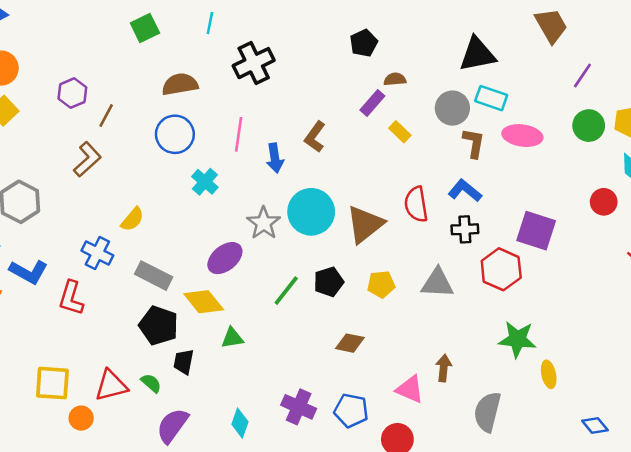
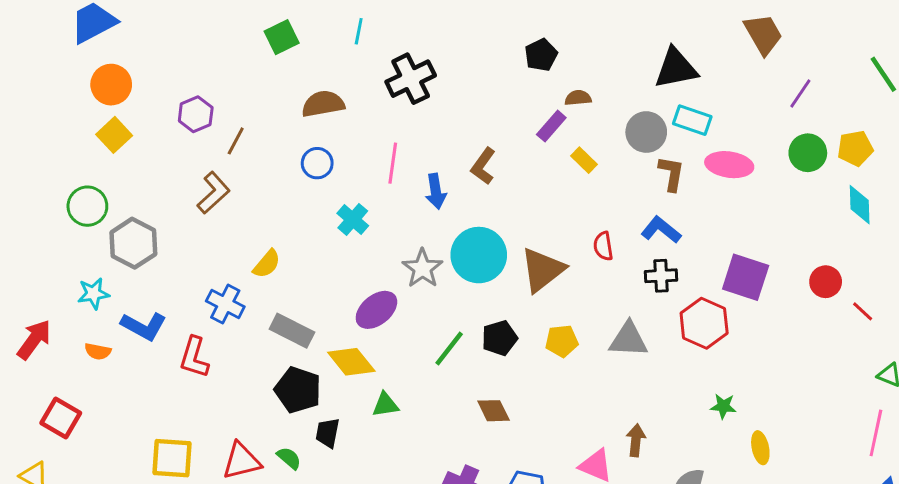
blue circle: (175, 134) -> (317, 163), size x0.7
red circle: (604, 202) -> (826, 282), moved
red semicircle: (416, 204) -> (603, 246), size x0.7
green star: (517, 339) -> (723, 406), size x0.6
brown diamond: (350, 343) -> (494, 411), moved, turned 52

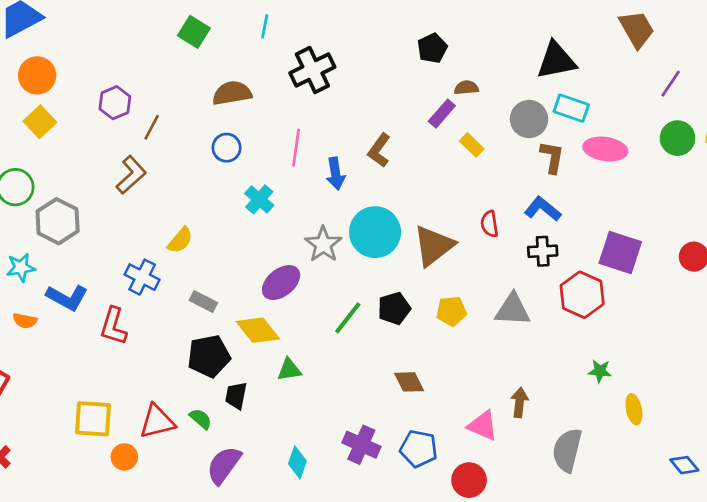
green square: (282, 37) -> (194, 32), turned -32
gray rectangle: (292, 331) -> (203, 302), size x0.7
black pentagon: (298, 390) -> (209, 356), turned -30
brown diamond: (494, 411) -> (409, 382), moved

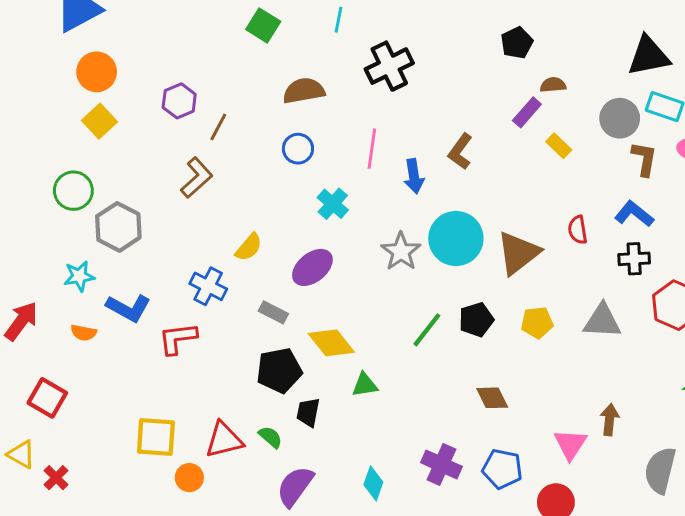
purple ellipse: (281, 283) -> (312, 267), moved
red L-shape: (113, 326) -> (178, 338), turned 66
pink triangle: (483, 426) -> (570, 444), turned 40

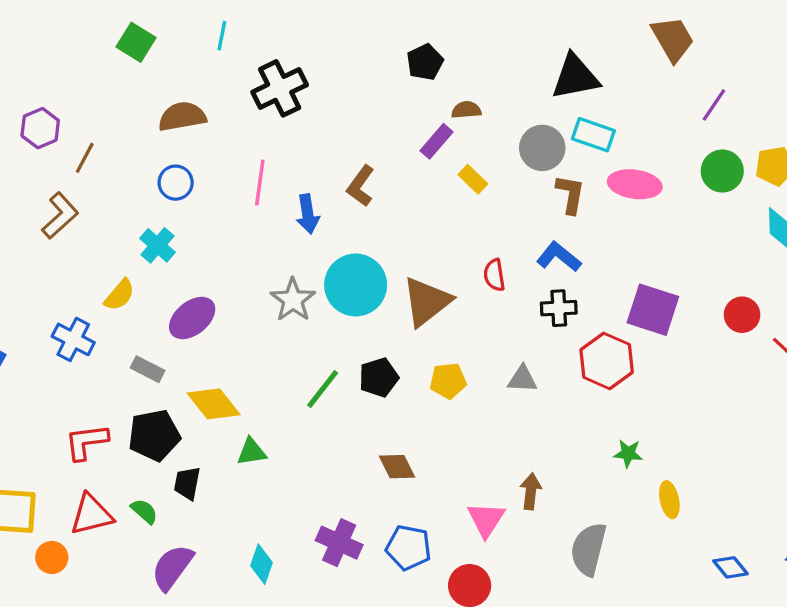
cyan cross: (333, 204) -> (157, 245), moved
gray triangle: (602, 321) -> (522, 379), size x0.7
red L-shape: (178, 338) -> (86, 442), moved

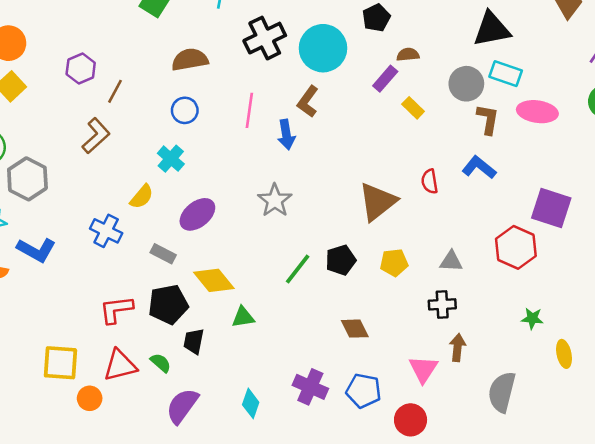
brown L-shape: (361, 186) -> (308, 101), moved
cyan circle: (356, 285) -> (323, 48), moved
black cross: (559, 308) -> (442, 304), moved

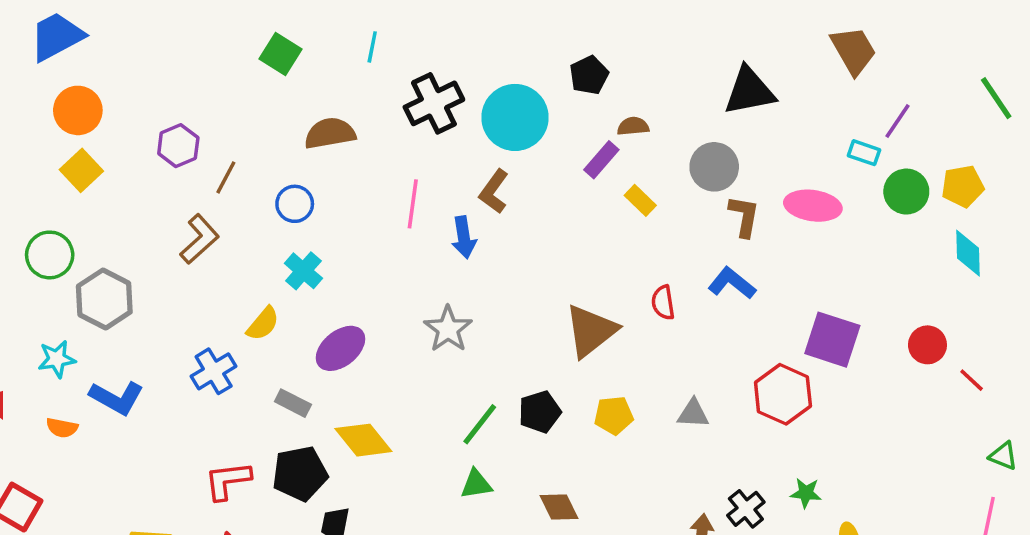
cyan rectangle: (506, 74) -> (864, 153), moved, size x0.7
blue circle: (185, 110) -> (295, 204), moved
blue cross: (106, 231) -> (214, 371), turned 32
black cross: (442, 304) -> (746, 509), moved, turned -36
green triangle: (243, 317) -> (476, 484), moved

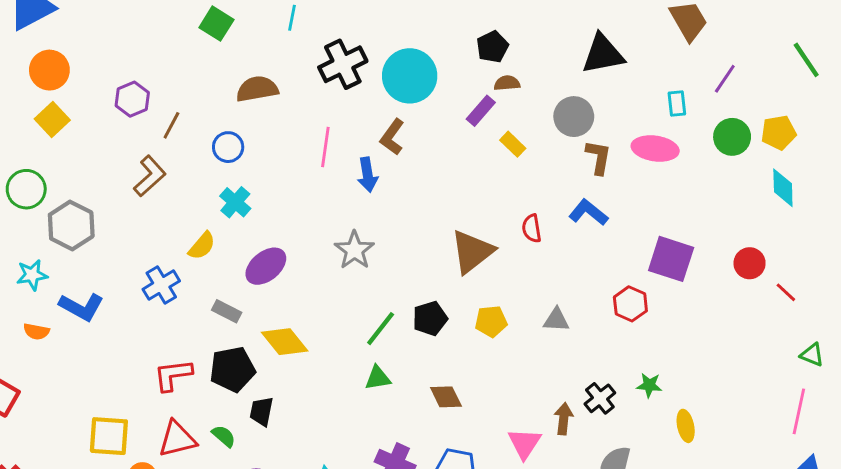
black pentagon: (589, 75) -> (492, 47), moved
cyan rectangle: (864, 153) -> (677, 103), moved, turned 65
red hexagon: (783, 394) -> (630, 304), size x0.7

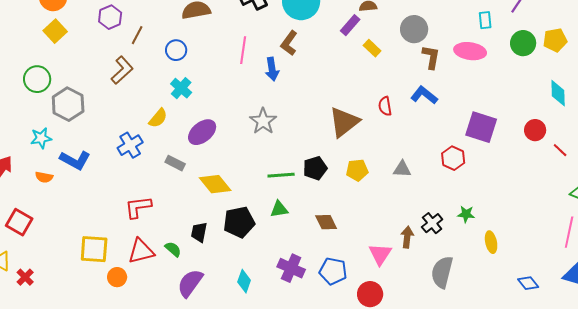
cyan diamond: (783, 188) -> (558, 93), moved
green line: (381, 329) -> (281, 175), turned 48
black pentagon: (232, 369) -> (239, 222), moved

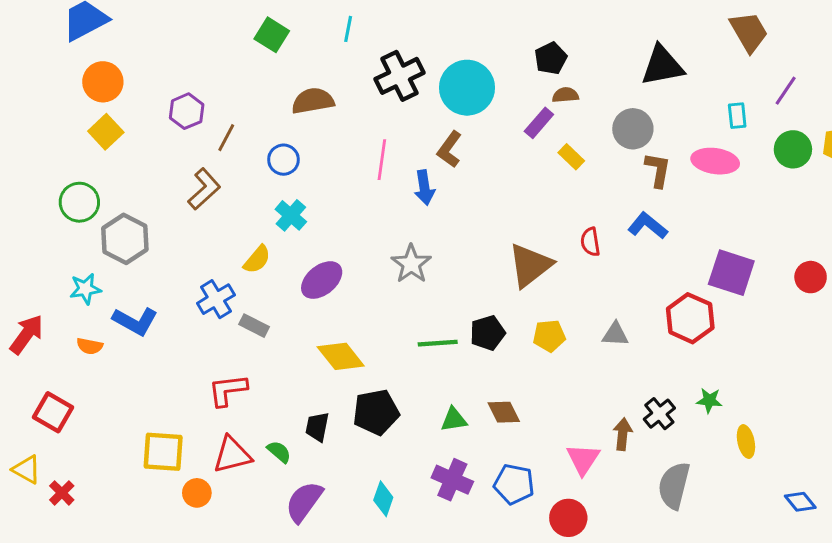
red hexagon: (453, 158) -> (690, 318), size x1.4
gray rectangle: (175, 163) -> (254, 326), moved
green triangle: (279, 209) -> (454, 419), moved

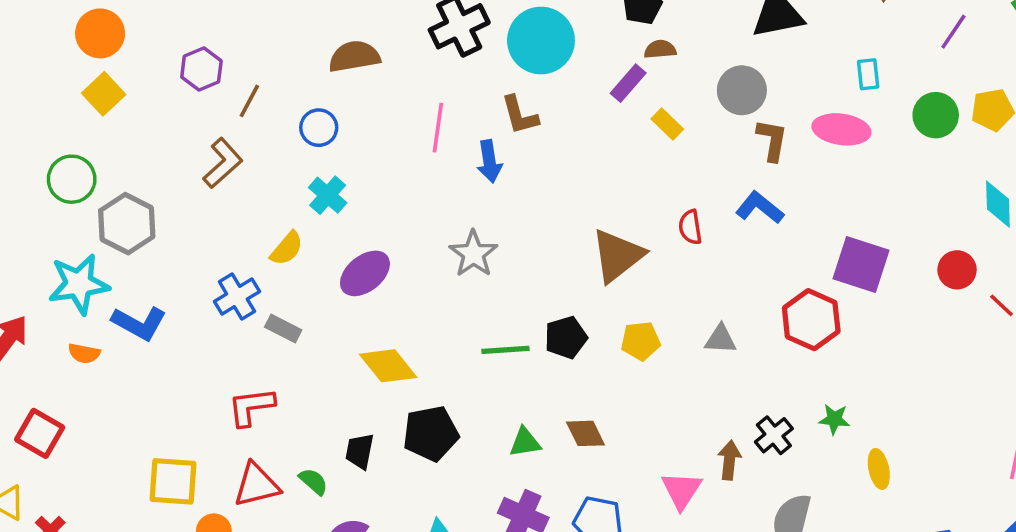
purple line: (786, 91) -> (953, 32), moved
brown L-shape: (449, 149) -> (520, 115), turned -51
cyan star: (85, 289) -> (79, 284), size x1.6

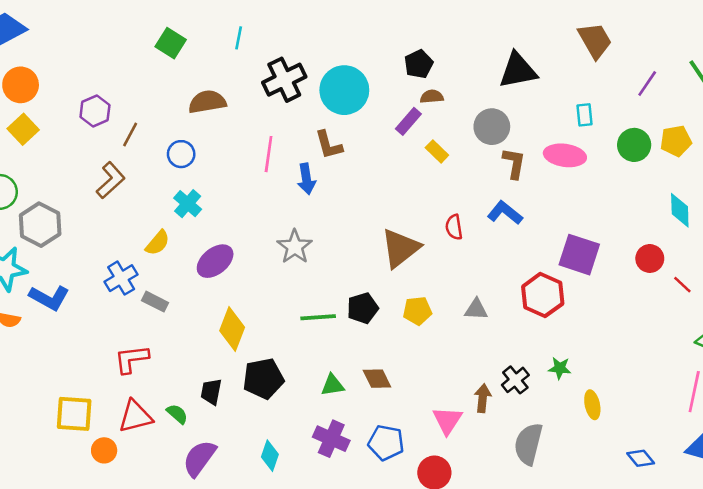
yellow diamond: (388, 366) -> (232, 329), turned 60

